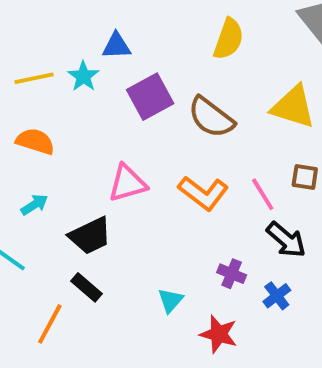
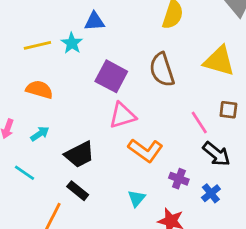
purple square: (150, 97) -> (111, 76), moved, turned -32
brown semicircle: (211, 117) -> (162, 70), turned 36
pink triangle: (128, 183) -> (122, 115), moved
orange L-shape: (203, 193) -> (145, 150), moved

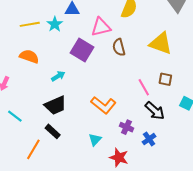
brown semicircle: (162, 70) -> (119, 47), size x0.7
pink triangle: (122, 115) -> (101, 27), moved
cyan arrow: (40, 134) -> (58, 76), moved

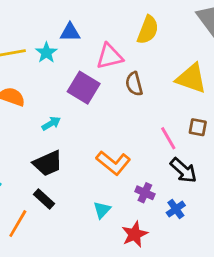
red star: (119, 157) -> (135, 234), turned 30

